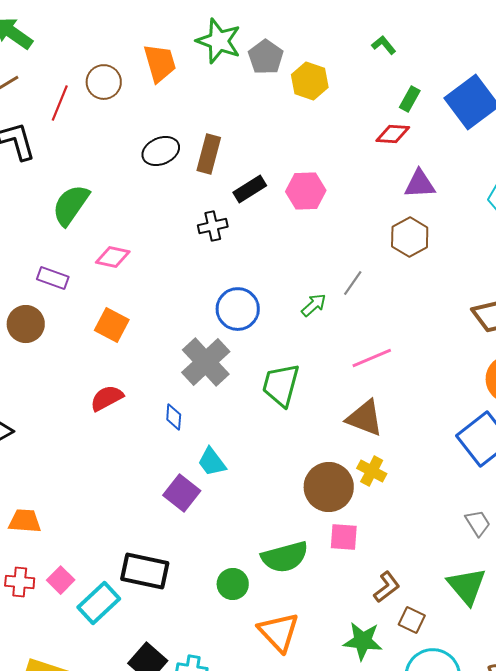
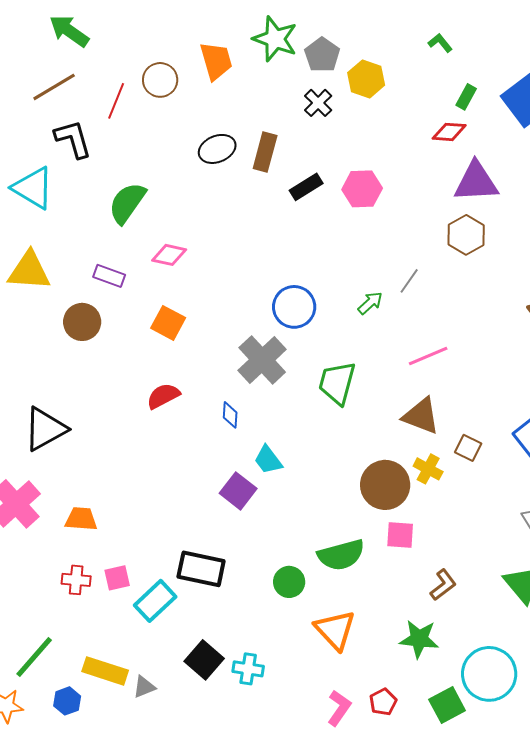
purple triangle: (420, 184) -> (476, 182), size x1.4
black cross: (213, 226) -> (318, 103), moved, turned -32
pink square: (61, 580) -> (117, 578), turned 32
brown square: (412, 620) -> (468, 448), moved

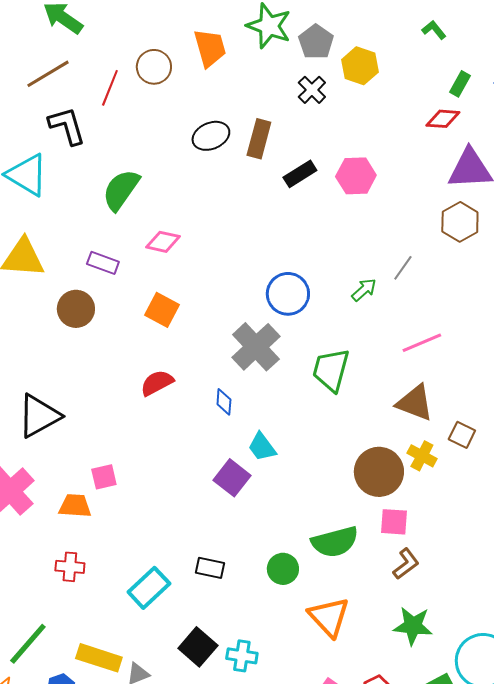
black rectangle: (201, 569) -> (210, 568), moved, size x0.6
pink square: (117, 578) -> (104, 477), moved
brown L-shape: (443, 585) -> (406, 564), moved

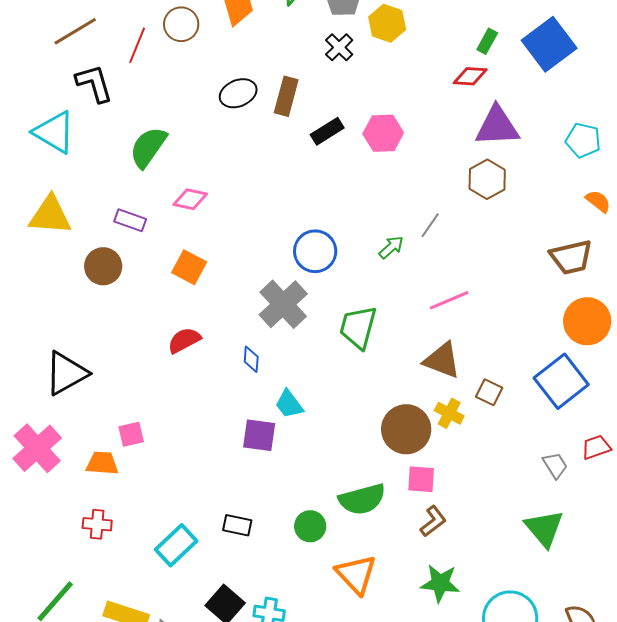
purple square: (232, 478) -> (259, 435), turned -30

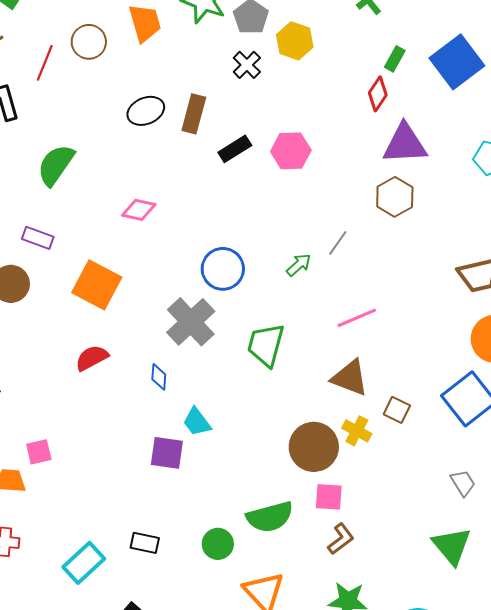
red diamond: (470, 76) -> (378, 94), turned -60
pink diamond: (190, 199) -> (139, 210), moved
orange square: (189, 267) -> (97, 285), size x1.4

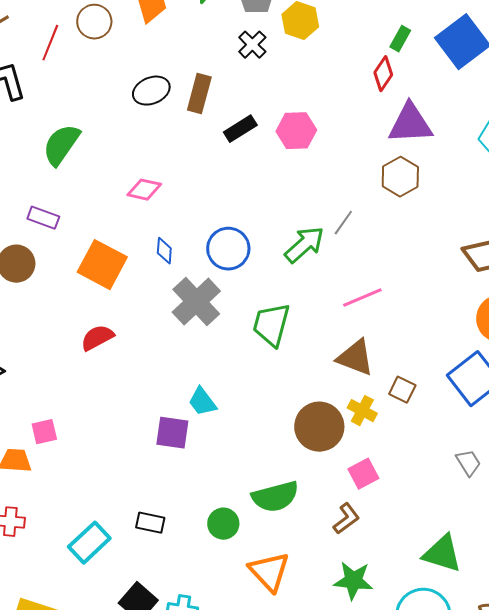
green arrow: (299, 265) -> (304, 245), size x1.6
blue diamond: (159, 377) -> (164, 251), moved
pink square: (329, 497) -> (363, 474), moved, turned -32
green triangle: (452, 546) -> (442, 554), moved, turned -33

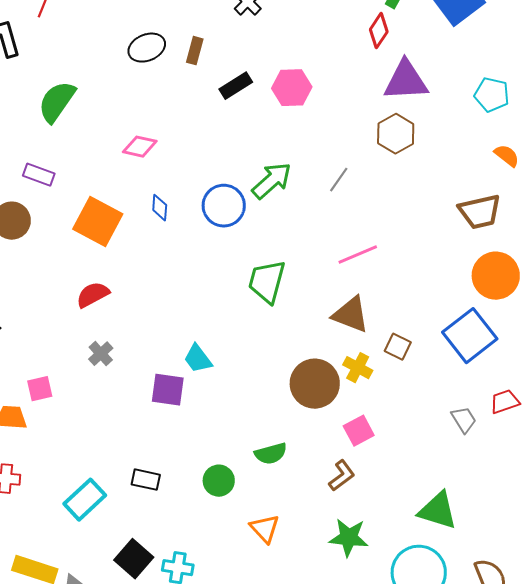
brown rectangle: (199, 94) -> (195, 51), size x0.7
green arrow: (304, 245) -> (272, 181), moved
gray cross: (196, 302) -> (101, 354), moved, size x0.5
green semicircle: (275, 497) -> (271, 454), size x0.7
orange triangle: (269, 572) -> (265, 529), size x0.7

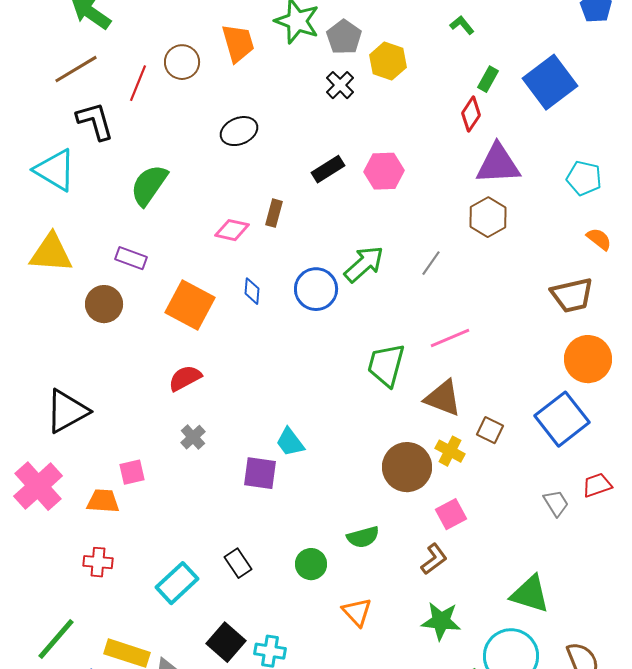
brown rectangle: (195, 51) -> (274, 213), moved
green trapezoid: (267, 282) -> (386, 365), moved
black rectangle: (146, 480) -> (238, 563), turned 44

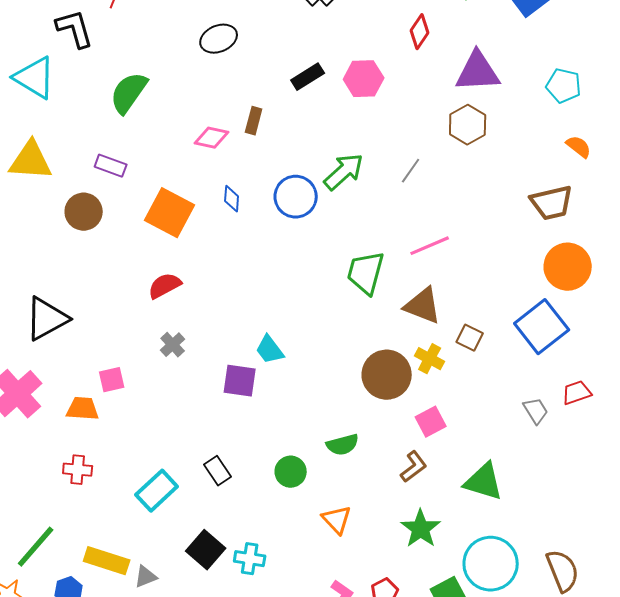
red diamond: (471, 114) -> (420, 32), moved
green triangle: (530, 594) -> (484, 482), moved
green star: (441, 621) -> (421, 529), turned 30

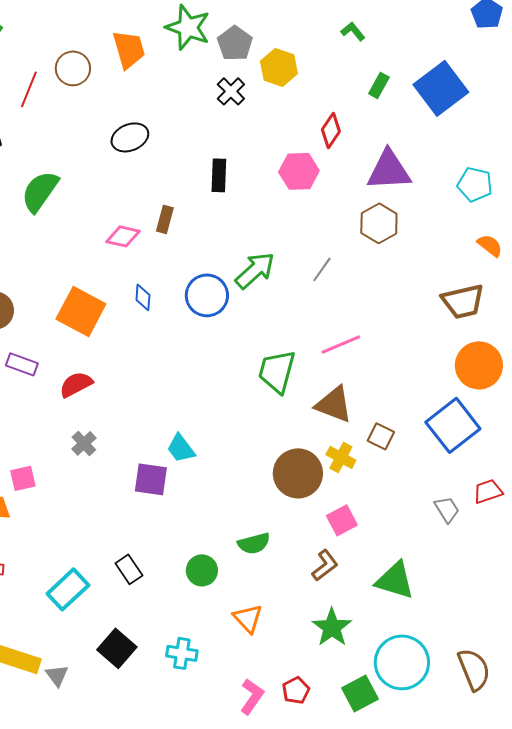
black rectangle: (308, 77) -> (219, 175), turned -56
pink hexagon: (364, 79) -> (299, 171), moved
purple rectangle: (111, 166) -> (22, 364), moved
cyan cross: (250, 559) -> (182, 653), moved
gray triangle: (146, 577) -> (57, 675), turned -45

